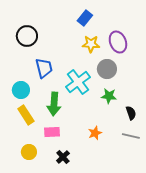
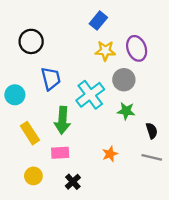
cyan circle: (21, 90) -> (15, 95), moved

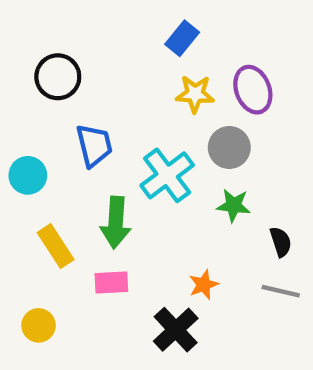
yellow circle: (33, 176) -> (39, 325), moved
black cross: (73, 182) -> (176, 330), moved, size x1.5

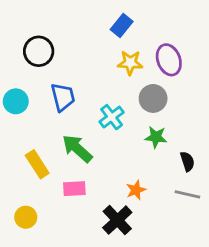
cyan circle: (28, 175) -> (16, 101), moved
cyan cross: (167, 175) -> (112, 117), size x0.7
green arrow: (116, 223) -> (77, 149), turned 128

